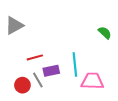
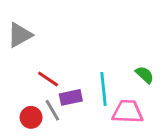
green semicircle: (105, 33) -> (145, 75), moved
red line: (35, 57) -> (48, 79), turned 49

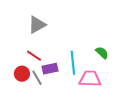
gray triangle: (20, 35) -> (37, 25), moved
red circle: (31, 117) -> (22, 74), moved

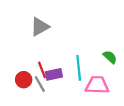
red line: (34, 56) -> (42, 70), moved, turned 35

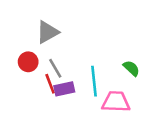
red circle: (24, 80) -> (28, 62), moved
gray line: (40, 84) -> (55, 68), moved

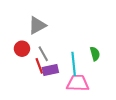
green semicircle: (131, 68) -> (95, 54), moved, turned 32
pink trapezoid: (116, 102) -> (78, 83), moved

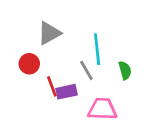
gray line: (43, 54) -> (86, 70), moved
cyan line: (74, 64) -> (97, 49), moved

